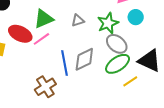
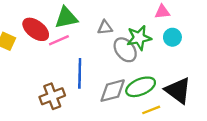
gray ellipse: (117, 44) -> (125, 50), moved
gray diamond: (84, 59) -> (113, 91), moved

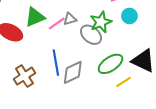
pink line: (59, 40) -> (57, 24), moved
gray diamond: (113, 91) -> (73, 72), moved
brown cross: (52, 96) -> (24, 76), moved

